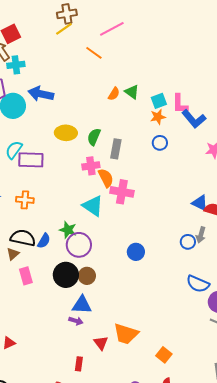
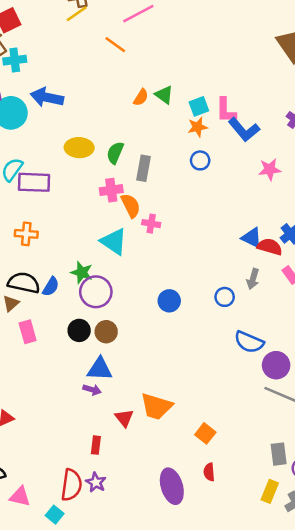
pink cross: (122, 192) -> (151, 224), size x0.6
blue circle: (188, 242) -> (225, 297), moved
black circle: (66, 275) -> (79, 330), size x0.7

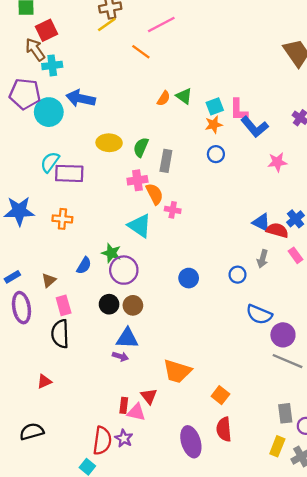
black semicircle: (24, 283) -> (60, 334), moved, turned -104
red triangle: (124, 418) -> (149, 396), moved
red semicircle: (209, 472) -> (224, 429), size x1.5
pink triangle: (20, 497) -> (136, 412), moved

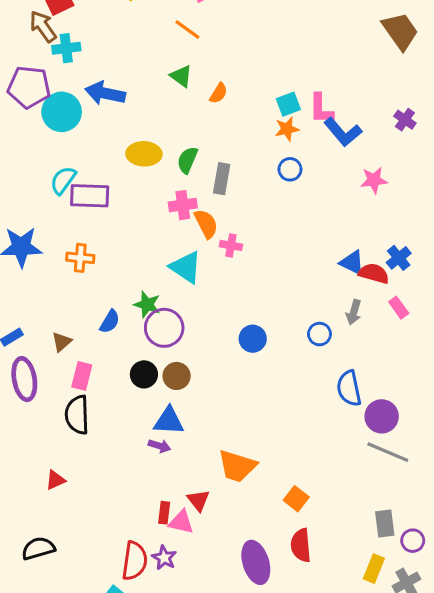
green triangle: (184, 96) -> (181, 76), moved
pink rectangle: (64, 305) -> (82, 376), turned 30
blue semicircle: (259, 314) -> (349, 388), turned 55

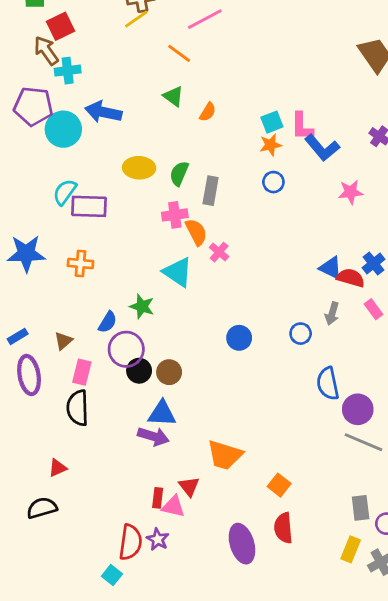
pink cross: (231, 245) -> (219, 252), turned 30
purple circle: (164, 328) -> (126, 349), moved
purple arrow: (159, 446) -> (153, 436), size x1.5
black semicircle: (38, 548) -> (42, 508), moved

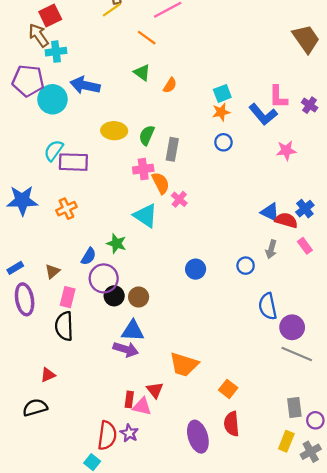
pink L-shape: (302, 126) -> (278, 97), moved
orange cross: (80, 264) -> (66, 209), turned -30

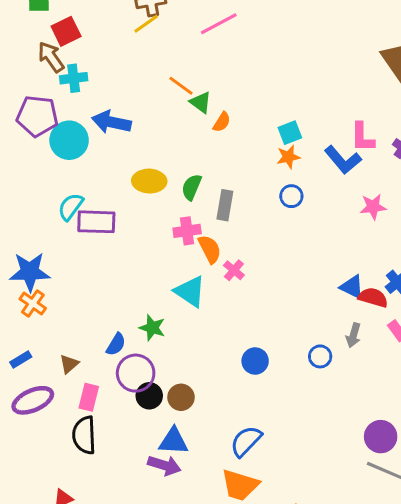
orange line: (147, 38) -> (181, 86), moved
green triangle: (142, 73) -> (201, 102), moved
orange cross: (66, 209) -> (33, 304), moved, turned -30
purple ellipse: (25, 299) -> (33, 400), turned 76
blue semicircle: (268, 306) -> (246, 441), moved, turned 56

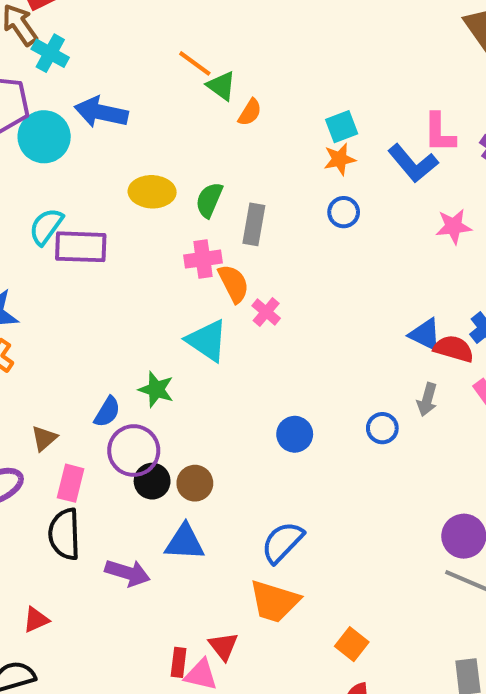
cyan cross: (74, 78) -> (50, 53), turned 36
purple arrow: (164, 465) -> (128, 573), moved

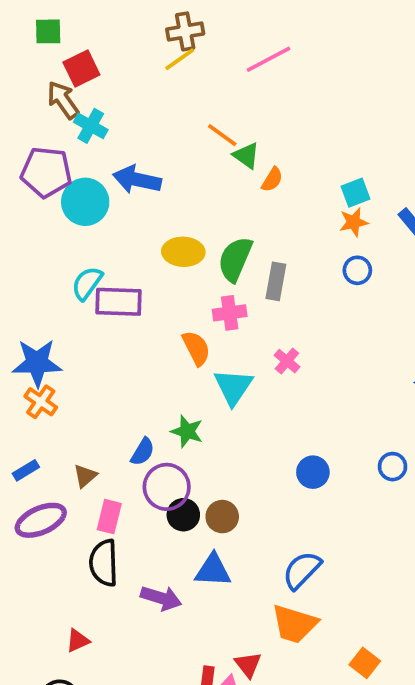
green semicircle: (209, 200) -> (235, 259), size x1.4
orange semicircle: (234, 283) -> (196, 348), moved
cyan triangle: (207, 341) -> (233, 387), turned 30

